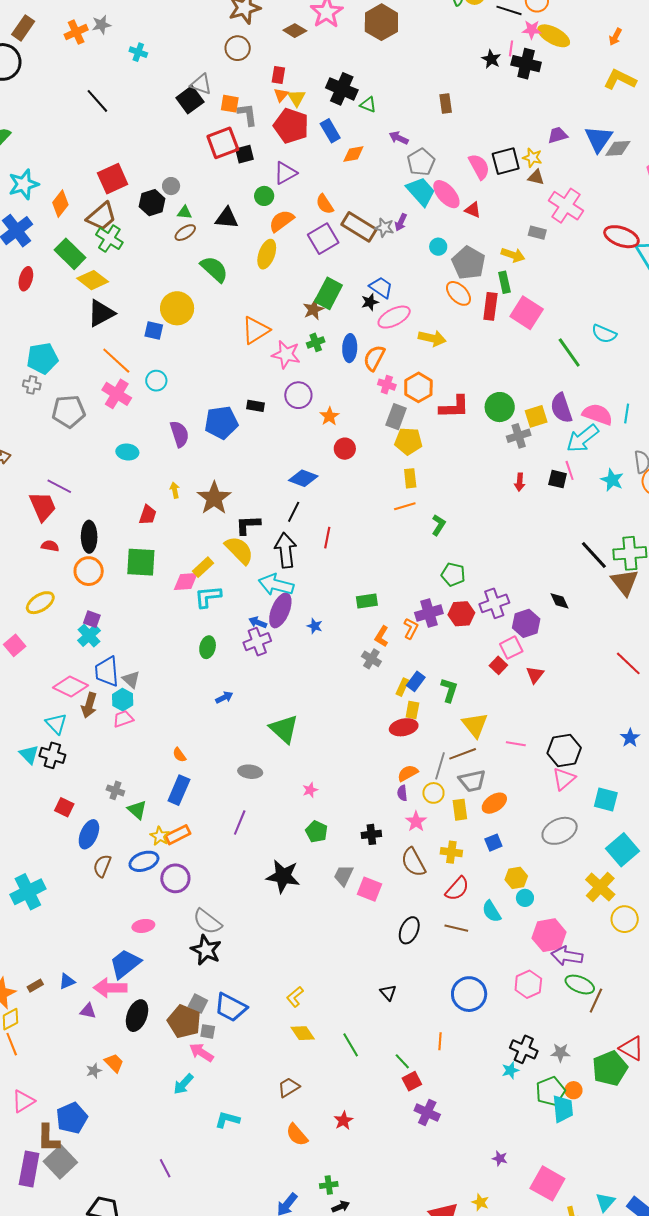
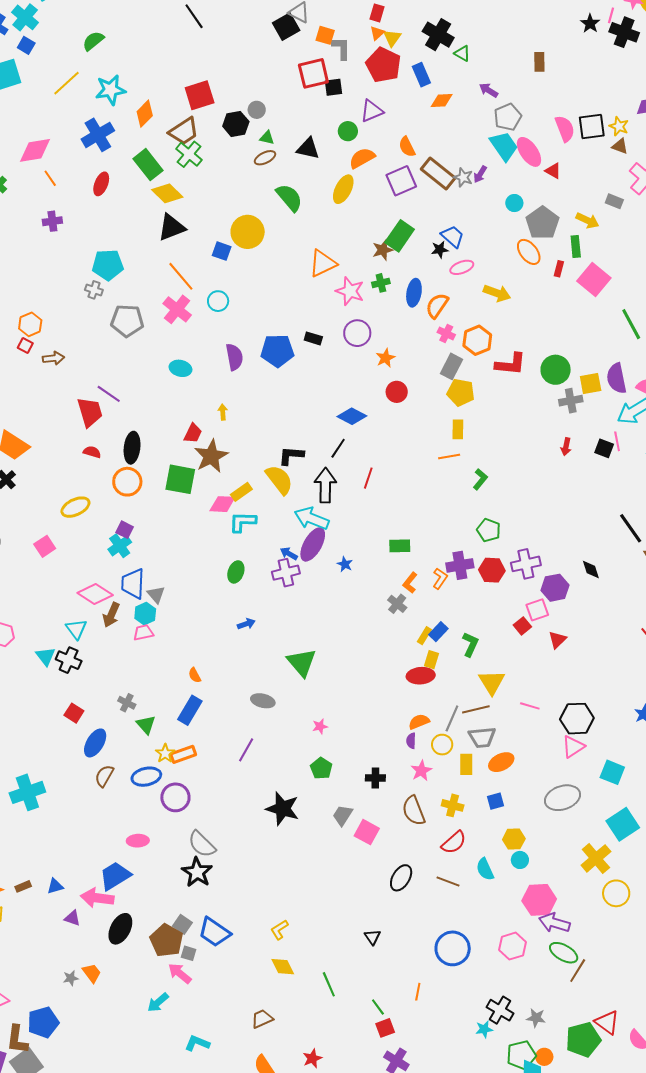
red rectangle: (490, 306) -> (559, 269), size x0.6
pink ellipse: (394, 317) -> (462, 267), size x0.7
brown star: (214, 498) -> (211, 456), moved

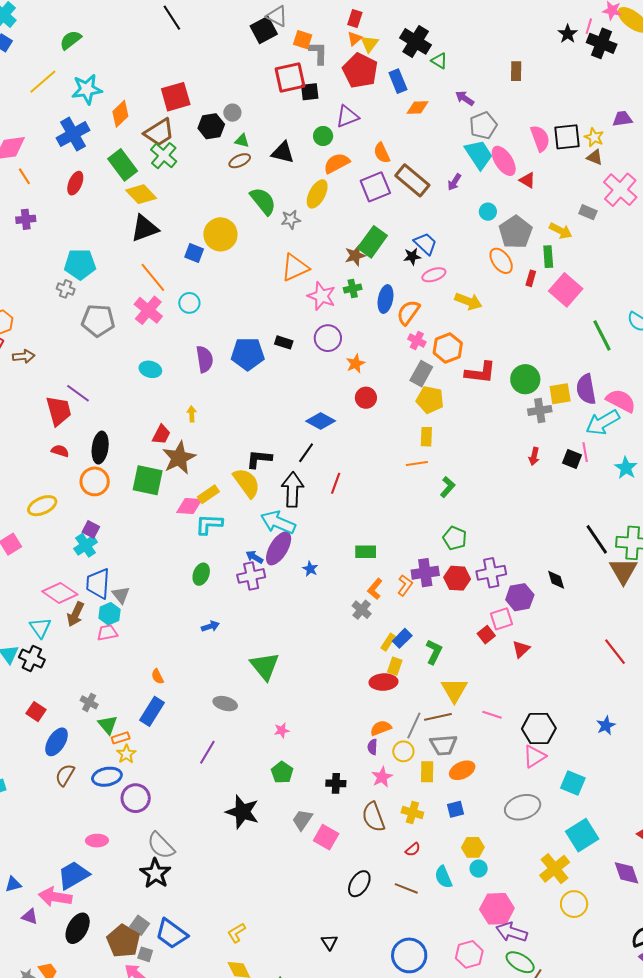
gray star: (463, 177) -> (291, 220), moved, turned -30
orange rectangle: (183, 754) -> (121, 738), moved, size x0.7
red semicircle: (454, 842) -> (413, 850), size x0.6

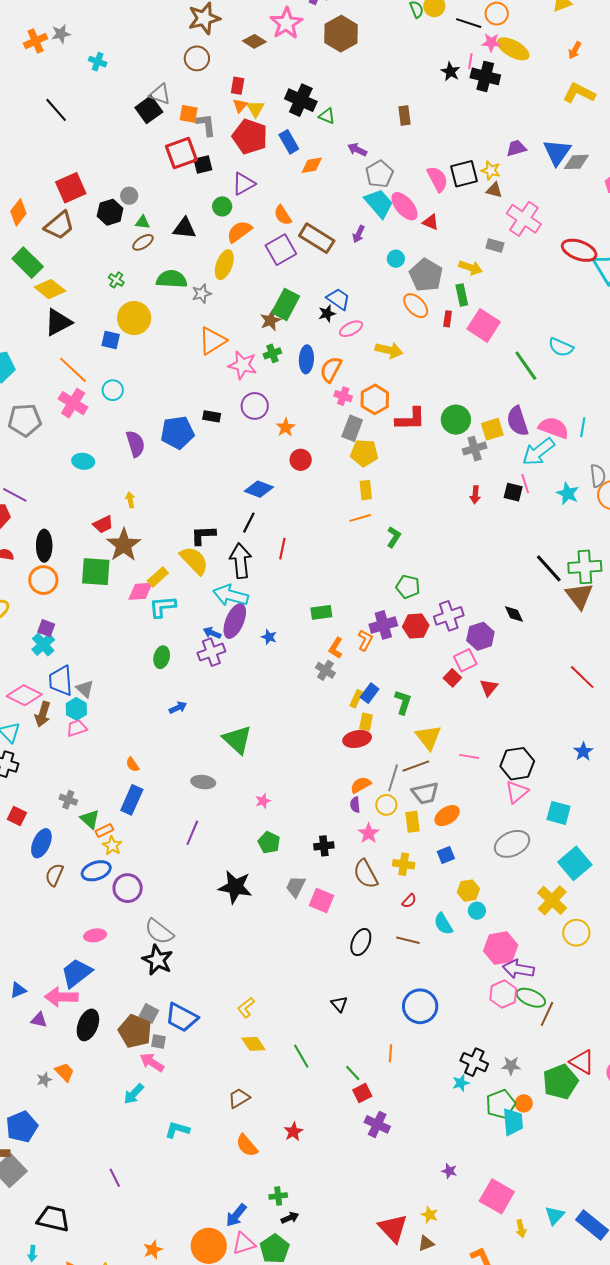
green cross: (164, 156) -> (116, 280), moved, size x0.6
green semicircle: (263, 201) -> (172, 279), turned -40
red trapezoid: (161, 435) -> (103, 524), turned 45
pink hexagon: (469, 954) -> (503, 994), moved

